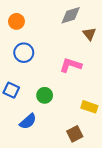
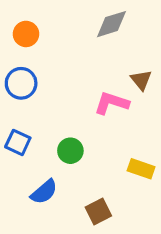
brown triangle: (89, 34) -> (141, 80), moved
blue circle: (24, 53) -> (21, 83), moved
brown square: (75, 134) -> (98, 212), moved

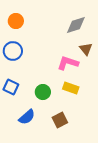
gray diamond: (111, 24) -> (76, 25), moved
yellow rectangle: (141, 169) -> (71, 88), moved
brown square: (98, 212) -> (60, 120), moved

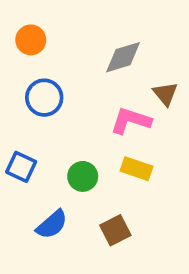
gray diamond: (76, 25) -> (123, 57), moved
blue circle: (13, 51) -> (44, 98), moved

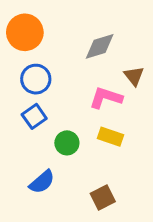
orange circle: (31, 40) -> (25, 32), size x1.5
blue square: (21, 167) -> (34, 116), moved, turned 30
brown square: (115, 230) -> (103, 197), moved

